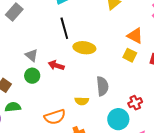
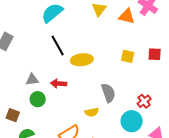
orange triangle: (135, 36) -> (127, 16), moved
gray triangle: (31, 55) -> (32, 80), turned -32

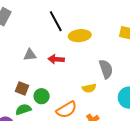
green circle: (38, 99) -> (42, 96), moved
brown square: (13, 115) -> (22, 88), moved

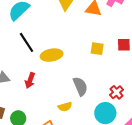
red arrow: (56, 59) -> (30, 80), turned -70

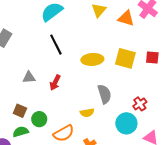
yellow square: (97, 49) -> (125, 58), size x1.5
yellow ellipse: (52, 55) -> (92, 59), moved

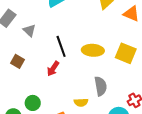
black line: (56, 45) -> (61, 46), moved
gray triangle: (29, 77) -> (29, 30), moved, turned 40
brown square: (20, 111) -> (17, 61), moved

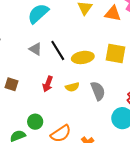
gray triangle: (29, 30) -> (35, 49), moved
black line: (61, 46) -> (58, 50), moved
yellow semicircle: (81, 102) -> (72, 87), moved

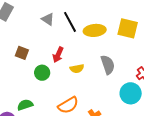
yellow semicircle: (72, 87) -> (77, 69), moved
green circle: (35, 122) -> (42, 73), moved

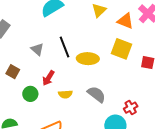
gray triangle: (48, 19) -> (37, 49), moved
yellow square: (128, 28) -> (122, 49), moved
gray semicircle: (108, 65) -> (96, 94), turned -42

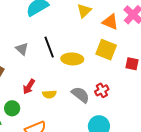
red arrow: (48, 78) -> (29, 87), moved
green circle: (30, 94) -> (12, 108), moved
red cross: (131, 108) -> (102, 90), moved

